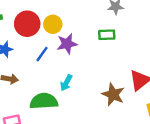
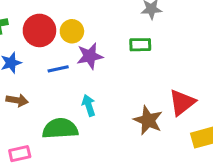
blue line: (42, 54) -> (58, 69), turned 42
cyan arrow: (66, 83) -> (89, 105), turned 133

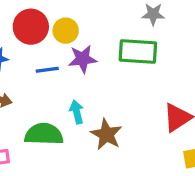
green rectangle: (140, 45) -> (138, 51), size x1.6
brown star: (148, 120) -> (106, 134), moved

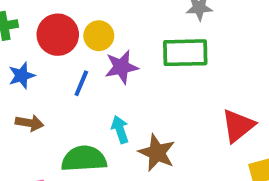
blue line: (47, 70) -> (81, 83), turned -55

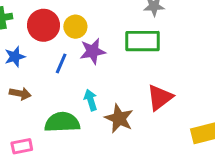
red triangle: (238, 126) -> (160, 97), moved

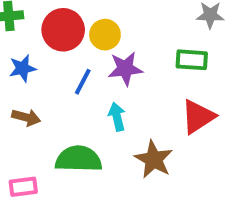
green rectangle: (142, 41) -> (192, 60), size x0.7
red triangle: (160, 97) -> (198, 117), moved
cyan arrow: (91, 100) -> (117, 117), moved

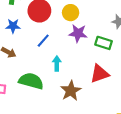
yellow circle: (105, 35) -> (71, 13), moved
purple star: (125, 69) -> (78, 33), moved

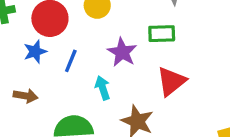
blue star: (13, 26) -> (35, 52), moved
purple star: (78, 33) -> (122, 52), moved, turned -30

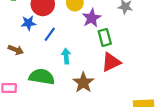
green rectangle: (162, 34) -> (105, 37), moved, turned 63
purple star: (122, 52) -> (92, 18), moved

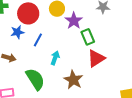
cyan arrow: (66, 56) -> (55, 58), turned 32
green semicircle: (42, 77) -> (35, 79), turned 55

